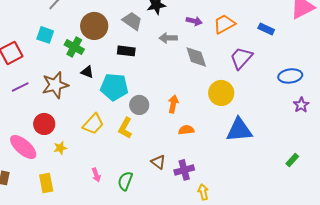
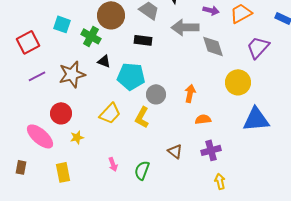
gray arrow: (168, 38) -> (185, 27), size x1.5
purple cross: (184, 170) -> (211, 150), moved

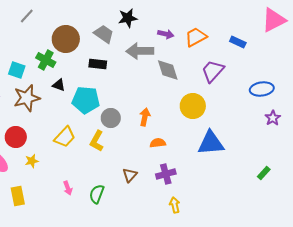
cyan square: (62, 24) -> (17, 70), moved
brown triangle: (175, 151) -> (130, 175), turned 35

